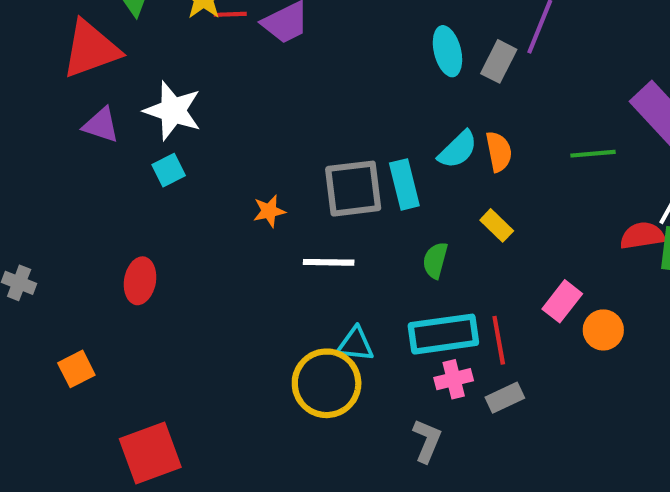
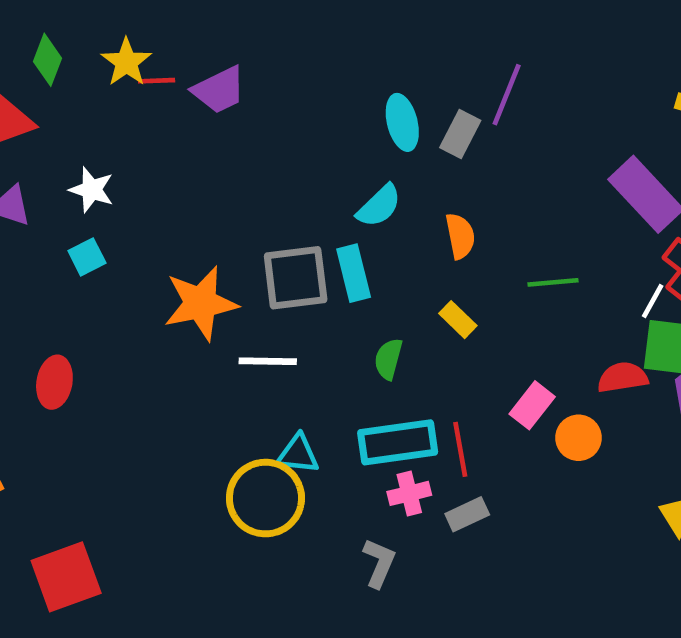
white star: (173, 111) -> (92, 190), size x0.7
cyan semicircle: (458, 150) -> (379, 206), moved
green line: (593, 154) -> (553, 282), moved
orange star: (269, 211) -> (201, 303), size x2.0
red semicircle: (642, 236) -> (623, 377), moved

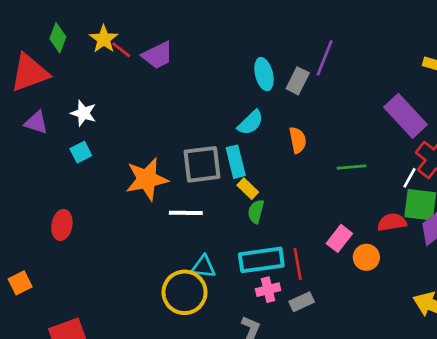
red line: (156, 81) -> (121, 50), turned 40
yellow rectangle: (458, 320) -> (248, 189), moved

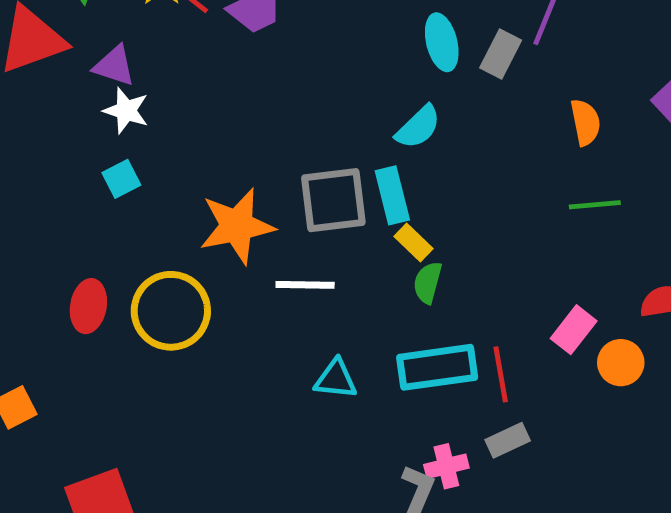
purple triangle: (36, 123) -> (114, 66), moved
orange semicircle: (298, 140) -> (585, 122), moved
pink cross: (268, 290) -> (446, 466), moved
yellow circle: (184, 292) -> (171, 311), moved

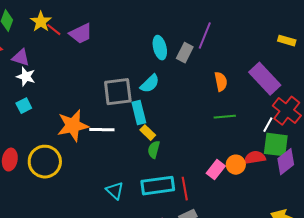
gray square: (333, 200) -> (118, 92), moved
white line: (305, 285) -> (102, 130), moved
orange circle: (621, 363) -> (236, 165), moved
cyan triangle: (336, 379) -> (115, 191), turned 36

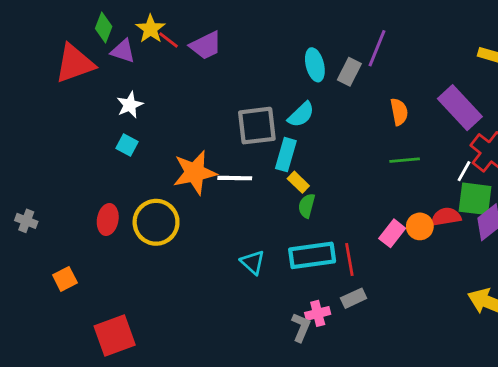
purple triangle: (21, 58) -> (123, 51), moved
white star: (26, 77) -> (130, 105), turned 30
cyan square: (24, 106) -> (127, 145), turned -35
cyan rectangle: (139, 113) -> (286, 155), turned 30

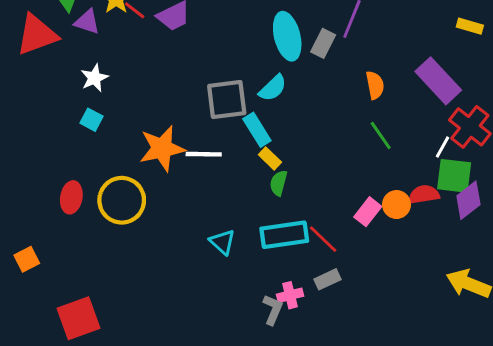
cyan ellipse: (315, 65) -> (287, 36), size x1.4
cyan rectangle: (286, 155) -> (257, 130), turned -48
green line: (405, 160) -> (381, 135), turned 60
red line: (349, 260) -> (323, 239), turned -36

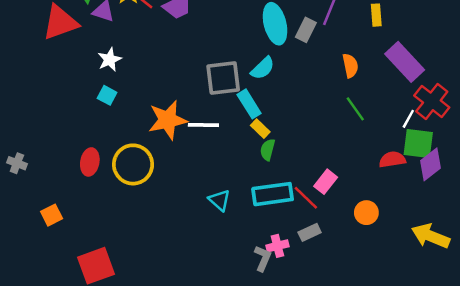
yellow rectangle: (470, 26) -> (376, 15), moved, turned 70
orange circle: (397, 205) -> (366, 213), moved
pink rectangle: (368, 212) -> (326, 182), moved

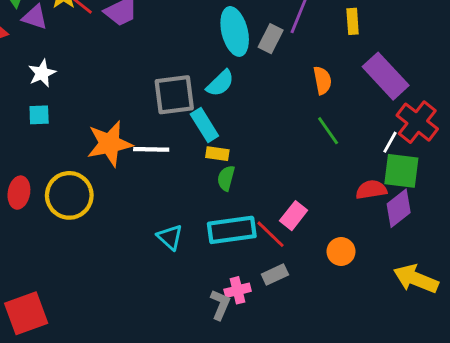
cyan square: (107, 95) -> (39, 115), turned -30
yellow rectangle: (260, 129) -> (217, 154), turned -36
purple diamond: (431, 164) -> (399, 208), moved

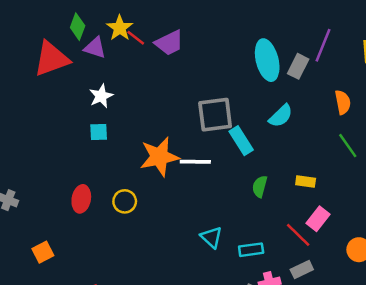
cyan semicircle: (220, 83) -> (281, 116), moved
yellow rectangle: (217, 154) -> (306, 182), moved
yellow circle: (69, 195) -> (125, 201), size x0.6
cyan rectangle: (232, 230) -> (251, 250), moved, size x0.6

